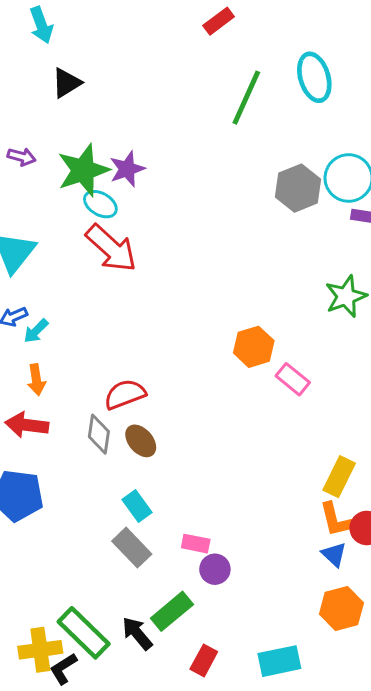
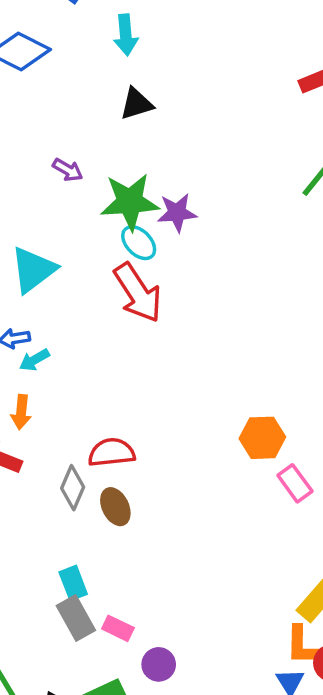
cyan rectangle: (137, 506) -> (73, 583), moved
pink rectangle: (196, 544) -> (118, 628), moved

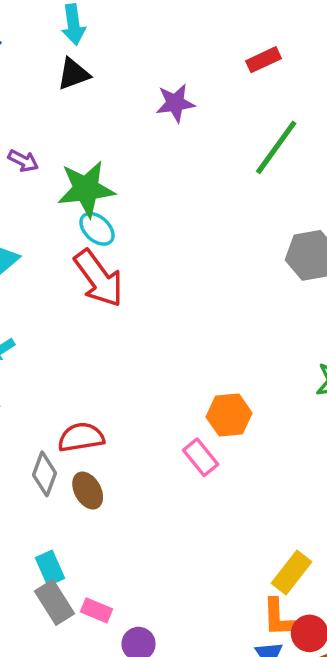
black triangle: (136, 104) -> (73, 74), moved
purple star: (177, 213) -> (175, 103), moved
pink rectangle: (295, 483) -> (201, 457), moved

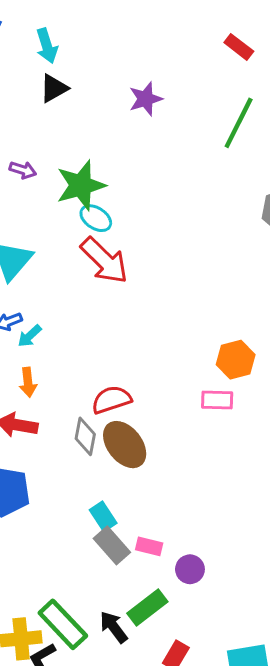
red rectangle: (263, 60) -> (239, 47), moved, turned 72
pink rectangle: (201, 457) -> (217, 400), turned -40
brown ellipse: (88, 491) -> (125, 445), size x1.5

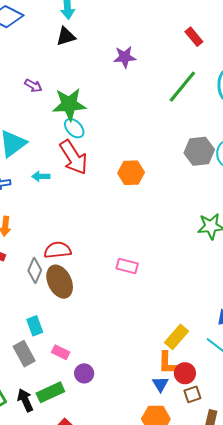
cyan arrow: (30, 336) -> (41, 176), moved, turned 30
orange hexagon: (236, 360) -> (131, 173), moved
gray rectangle: (112, 545) -> (24, 354), moved

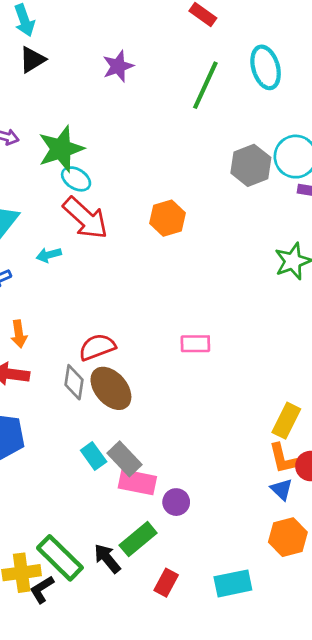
pink rectangle: (61, 352) -> (137, 482), size x1.5
gray rectangle: (24, 354) -> (125, 459), moved

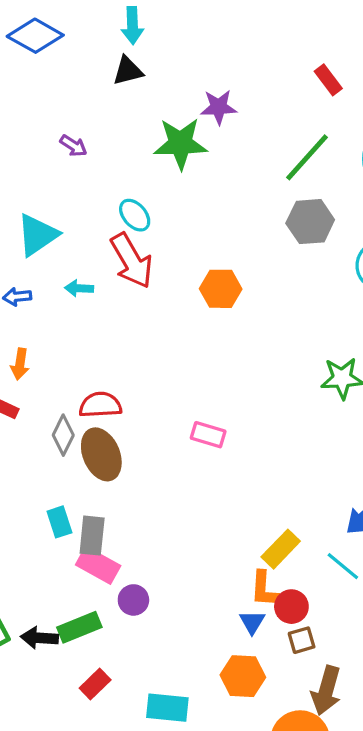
green star: (61, 149) -> (180, 143), moved
gray hexagon: (251, 165) -> (310, 222), moved
gray rectangle: (125, 459) -> (92, 536), turned 32
black arrow: (107, 558) -> (39, 638), turned -64

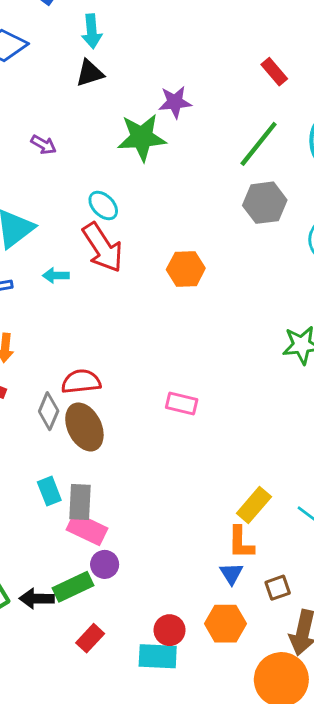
purple circle: (133, 600) -> (105, 564), moved
red circle: (291, 607) -> (170, 630), moved

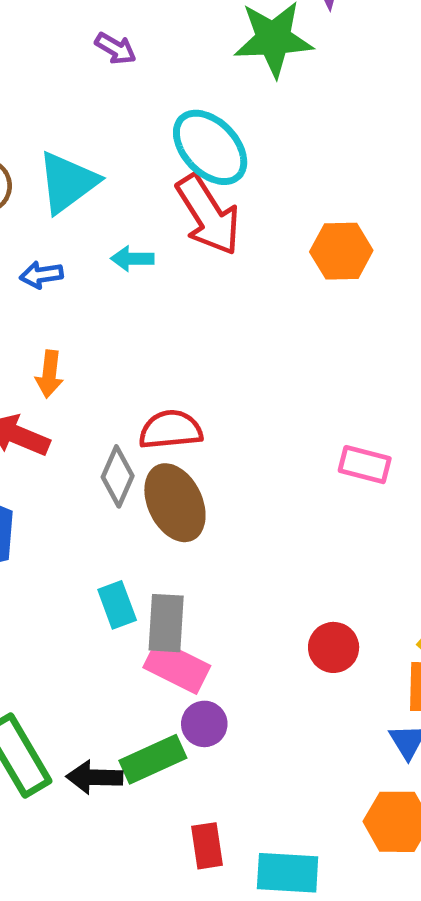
cyan ellipse: (103, 205) -> (210, 147), size x1.6
pink rectangle: (182, 404) -> (365, 465), moved
red circle: (170, 630) -> (334, 647), moved
red rectangle: (90, 638) -> (207, 846), moved, turned -52

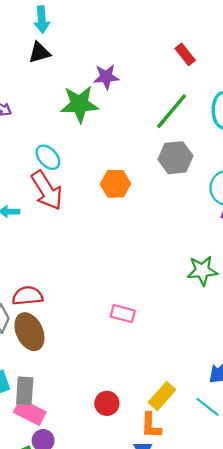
cyan ellipse: (210, 147) -> (48, 157), size x0.7
orange hexagon: (341, 251) -> (115, 184), moved

